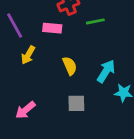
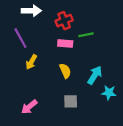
pink rectangle: (52, 28) -> (65, 43), moved

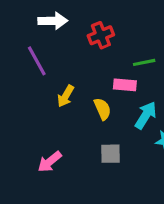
green line: (86, 35) -> (144, 62), moved
pink rectangle: (65, 43) -> (125, 85), moved
yellow arrow: (31, 62) -> (66, 96), moved

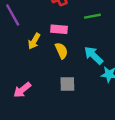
pink rectangle: (125, 85) -> (59, 29), moved
cyan arrow: (146, 115) -> (94, 55), turned -78

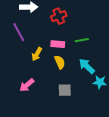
green line: (92, 16) -> (82, 40), moved
pink arrow: (22, 90) -> (27, 85), moved

